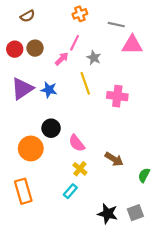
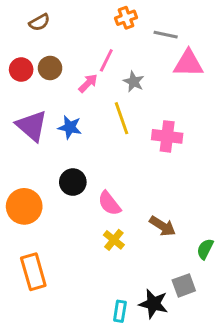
orange cross: (80, 14) -> (126, 18), moved
purple triangle: (22, 89) -> (32, 126), turned -45
orange circle: (31, 148) -> (24, 206), moved
cyan rectangle: (70, 191) -> (120, 311), moved, turned -32
gray square: (135, 213) -> (184, 285), moved

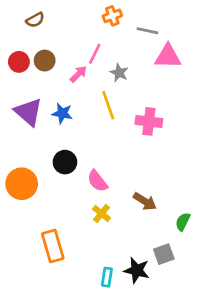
orange rectangle: (33, 272) -> (53, 246), moved

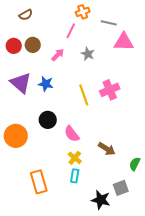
pink line: (95, 54) -> (71, 31), moved
yellow line: (108, 105) -> (84, 95), moved
pink cross: (149, 121) -> (110, 90), turned -30
cyan rectangle: (107, 277) -> (75, 176), moved

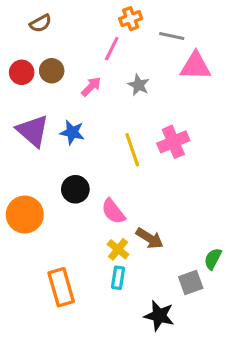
brown arrow: (107, 149) -> (150, 238), moved
gray square: (121, 188) -> (191, 282), moved

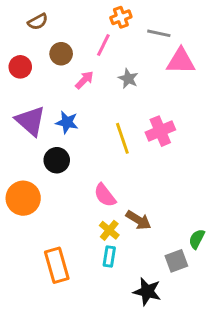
brown circle: (52, 71) -> (61, 54), moved
black circle: (75, 189) -> (57, 160), moved

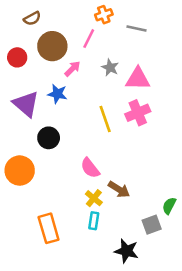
brown circle: (61, 54) -> (52, 46), size x1.5
pink triangle: (181, 61) -> (138, 79), moved
blue star: (67, 122) -> (57, 94), moved

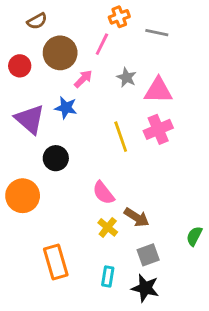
cyan rectangle: (94, 221) -> (108, 276), moved
gray square: (152, 225) -> (148, 255), moved

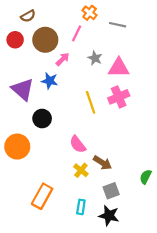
orange cross: (119, 17) -> (90, 13), turned -32
red circle: (20, 66) -> (15, 40), moved
orange rectangle: (56, 262) -> (42, 196), turned 45

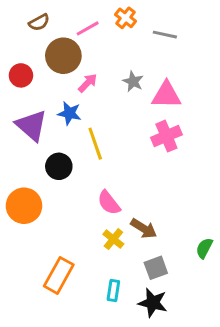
pink line: (77, 33) -> (88, 28), moved, turned 35
red circle: (15, 40) -> (21, 75), moved
yellow line: (91, 102) -> (95, 144), moved

